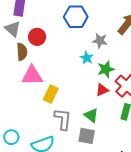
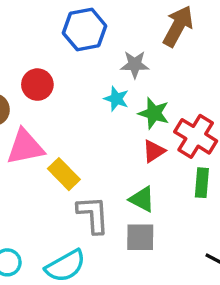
red circle: (37, 37) -> (37, 85), moved
green star: (106, 69) -> (154, 113), turned -30
yellow rectangle: (51, 94) -> (64, 174), turned -60

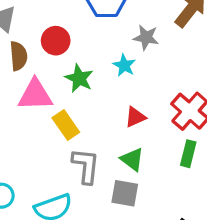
green star: (154, 113) -> (79, 78), moved
red triangle: (154, 151) -> (135, 117), moved

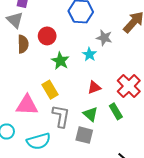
pink triangle: (35, 95) -> (27, 105), moved
green rectangle: (188, 154) -> (116, 111), moved, turned -49

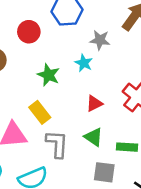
red circle: (47, 36) -> (29, 32), moved
green rectangle: (116, 111) -> (127, 147), moved, turned -49
gray square: (84, 135) -> (104, 172), moved

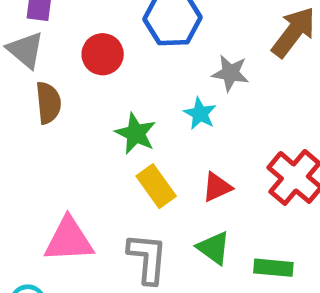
yellow rectangle: (40, 112) -> (156, 186), moved

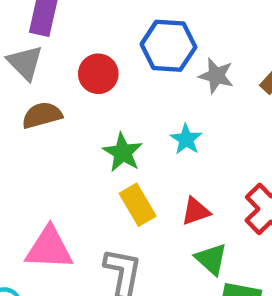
gray star: (230, 73) -> (216, 76), moved
brown semicircle: (48, 103) -> (42, 115), turned -105
green triangle: (214, 248) -> (211, 259), moved

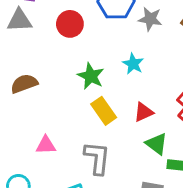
gray triangle: (25, 63) -> (20, 20), turned -44
brown semicircle: (42, 115) -> (24, 84), moved
pink triangle: (49, 248) -> (46, 145), size x0.6

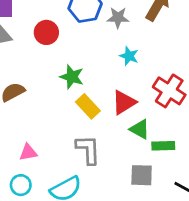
cyan star: (133, 64) -> (129, 56), moved
red triangle: (143, 112) -> (124, 102), size x1.4
pink triangle: (46, 145) -> (28, 152), moved

